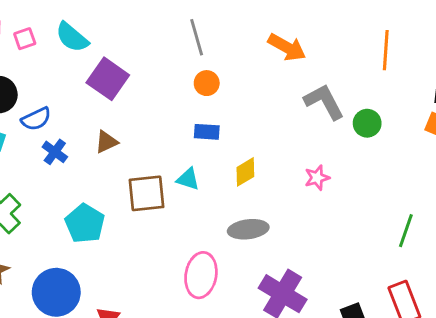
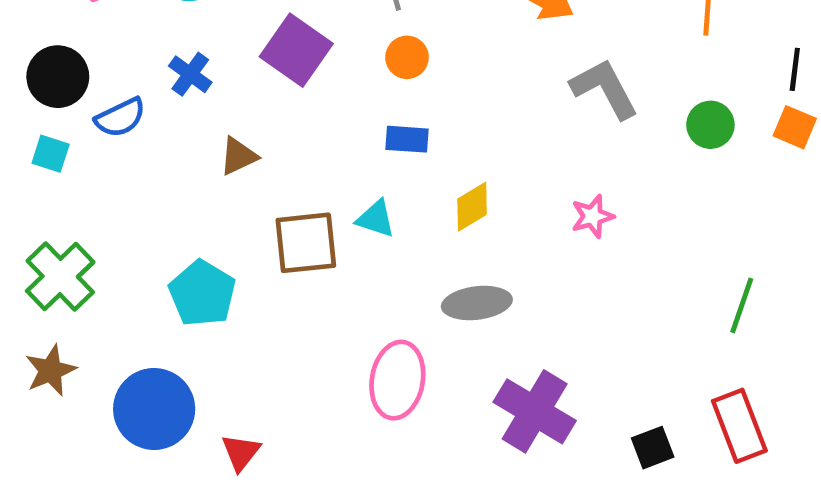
purple square: (108, 79) -> (296, 50), moved
green circle: (367, 123) -> (710, 125), moved
blue cross: (55, 152) -> (190, 74), moved

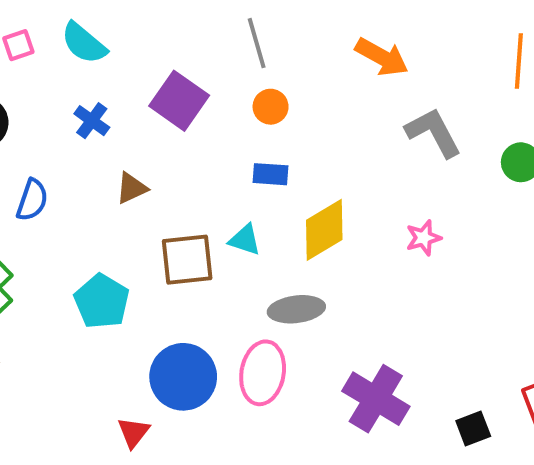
blue semicircle: (120, 118) -> (32, 200), moved, turned -45
yellow diamond: (472, 207) -> (324, 230), size x1.5
gray ellipse: (477, 303) -> (296, 309), moved
blue circle: (154, 409) -> (183, 377), moved

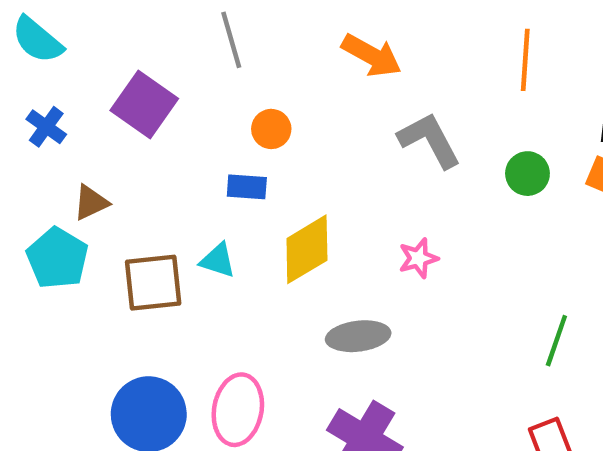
orange circle: (271, 107) -> (271, 129), moved
cyan pentagon: (102, 301) -> (57, 258), moved
gray ellipse: (296, 309) -> (358, 336), moved

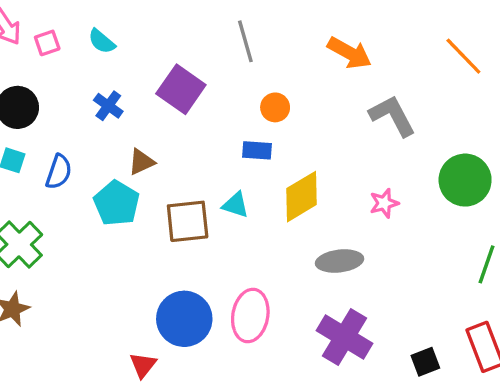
cyan semicircle: (37, 40) -> (102, 41), size x0.7
orange line: (525, 60) -> (463, 56), turned -48
green circle: (527, 174) -> (465, 180), moved, size x1.6

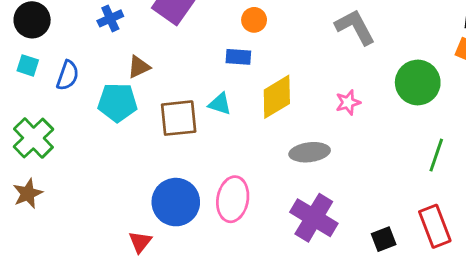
blue cross: (108, 106) -> (110, 18), turned 30
cyan pentagon: (117, 203) -> (117, 102), turned -30

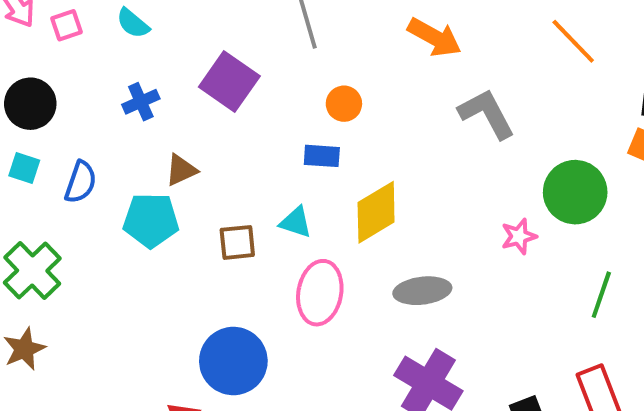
pink star: (348, 102) -> (519, 236), moved
brown square: (179, 118) -> (237, 242), size x0.7
pink ellipse: (233, 199) -> (320, 293), moved

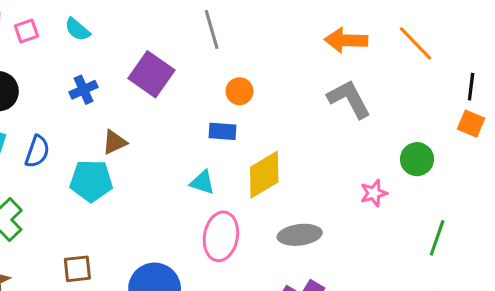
orange arrow: (434, 37) -> (346, 40), moved, turned 153
green circle: (575, 192) -> (417, 159), size x0.7
brown square: (237, 242) -> (77, 269), moved

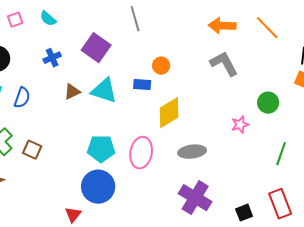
orange circle: (239, 91) -> (161, 66), moved
cyan pentagon: (91, 181) -> (101, 149), moved
cyan triangle: (202, 182) -> (104, 91), moved, size x1.6
brown square: (77, 269) -> (32, 150), moved, turned 30

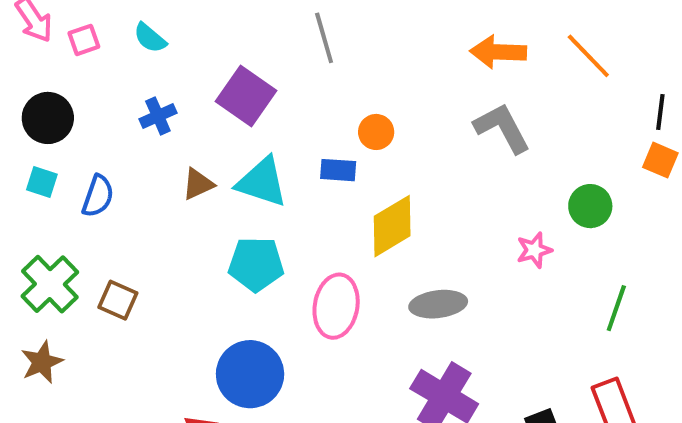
cyan pentagon: (101, 149) -> (256, 264), moved

